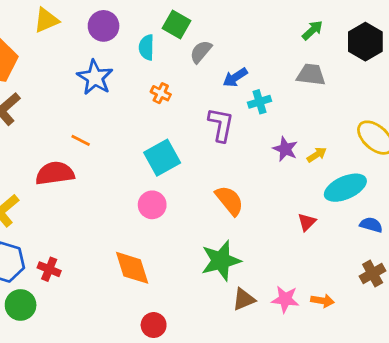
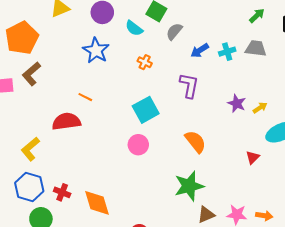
cyan semicircle: (146, 47) -> (134, 28), turned -54
cyan cross: (259, 102) -> (227, 52), moved
orange diamond: (132, 268) -> (97, 203), moved

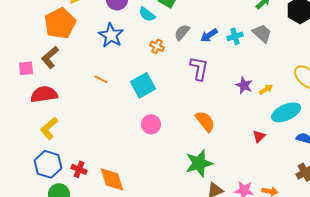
gray semicircle: (174, 31) -> (182, 32), moved
orange pentagon: (22, 38) -> (60, 23), moved
gray trapezoid: (256, 48) -> (262, 33), turned 35
cyan square: (146, 110) -> (143, 85), moved
red semicircle: (66, 121) -> (44, 94), moved

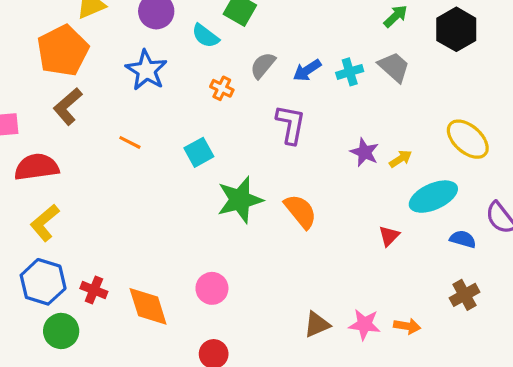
brown L-shape: (50, 57) -> (68, 106), moved
cyan square: (143, 85) -> (199, 152), size x0.7
pink circle: (151, 124) -> (212, 288), moved
green star: (199, 163) -> (240, 200), moved

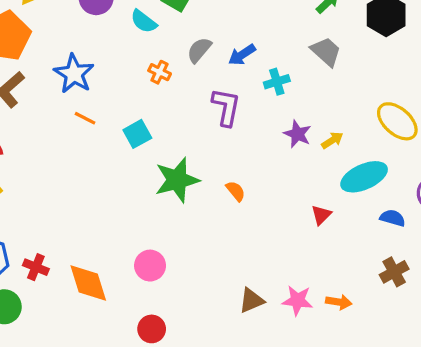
blue star: (146, 70) -> (74, 74), moved
cyan cross: (350, 72) -> (277, 82), moved
orange line: (130, 142) -> (85, 118), moved
orange semicircle: (301, 211) -> (236, 191), size x0.6

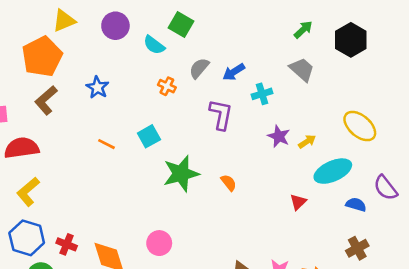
blue star: (74, 74) -> (97, 87), size x0.7
orange line: (85, 118) -> (106, 144), moved

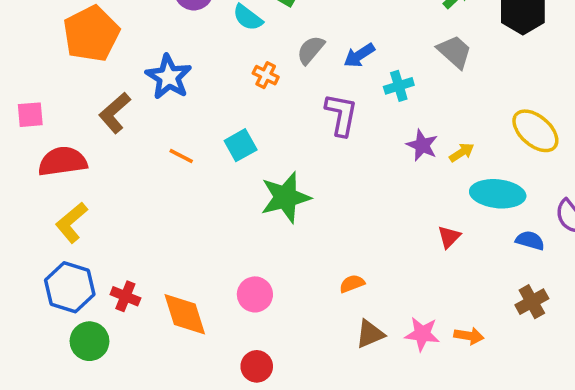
blue star: (97, 87) -> (169, 77), size x1.4
brown L-shape: (46, 100) -> (115, 113), moved
cyan ellipse: (333, 171) -> (498, 194), turned 30
orange semicircle: (229, 183) -> (352, 284), moved, turned -72

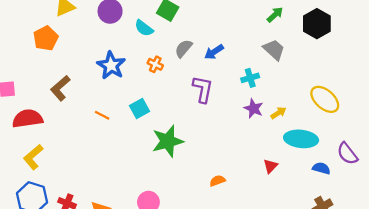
orange pentagon: (91, 34) -> (46, 38), size x0.7
blue star: (169, 77) -> (111, 65), moved
cyan cross: (399, 86) -> (250, 78), moved
orange semicircle: (352, 284) -> (217, 181), moved

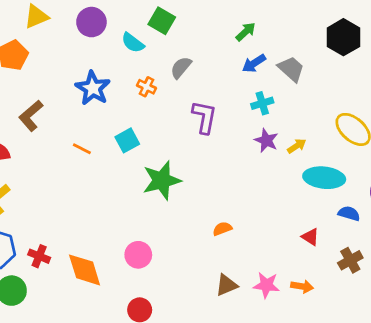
green arrow: (275, 15) -> (246, 32), moved
blue arrow: (214, 52) -> (254, 63), moved
red triangle: (271, 166) -> (310, 237), moved, turned -42

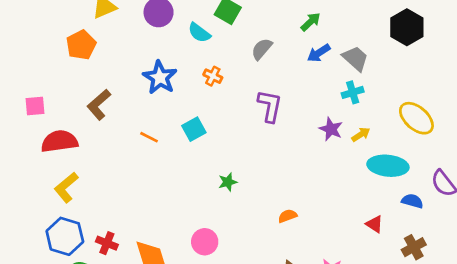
gray semicircle: (181, 67) -> (262, 49), moved
cyan cross: (262, 103) -> (353, 92), moved
green star: (162, 180) -> (228, 182), moved, size x0.5

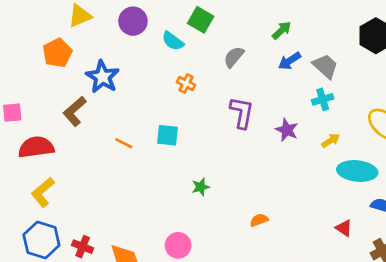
blue star: (160, 77) -> (102, 77), moved
cyan square: (194, 129) -> (167, 135), turned 35
purple star: (331, 129) -> (287, 130), moved

